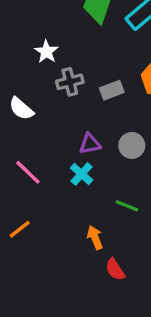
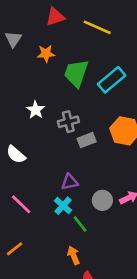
gray cross: (70, 82) -> (68, 122), moved
gray circle: (132, 145) -> (102, 200), moved
green line: (127, 206) -> (80, 224), moved, turned 30

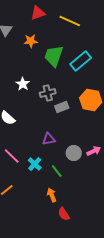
cyan cross: (63, 206) -> (35, 164), moved

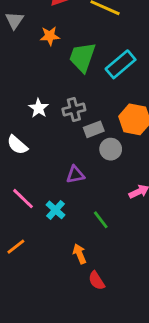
white star: (23, 84) -> (39, 108), moved
gray circle: (74, 153) -> (111, 149), moved
green line: (57, 171) -> (101, 220), moved

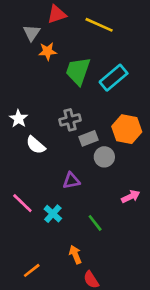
gray triangle: (14, 20) -> (32, 33), moved
white star: (39, 108) -> (18, 119), moved
white semicircle: (17, 145) -> (36, 145), moved
orange line: (16, 247) -> (32, 270), moved

